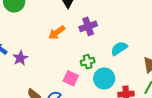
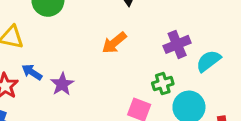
purple cross: (88, 26) -> (177, 44), moved

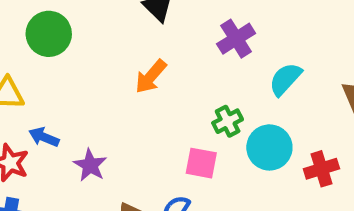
purple cross: (177, 44) -> (236, 39), moved
purple star: (62, 84) -> (90, 165), moved

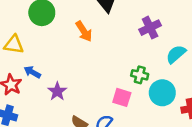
orange arrow: (151, 77) -> (84, 31), moved, turned -80
green cross: (228, 121) -> (140, 75), turned 35

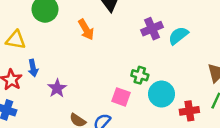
cyan semicircle: (176, 54) -> (178, 36), moved
blue arrow: (32, 72) -> (33, 68), turned -133

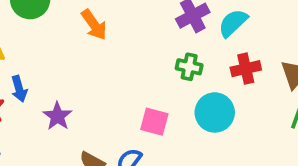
green cross: (140, 75) -> (189, 67), moved
red cross: (189, 111) -> (246, 69), moved

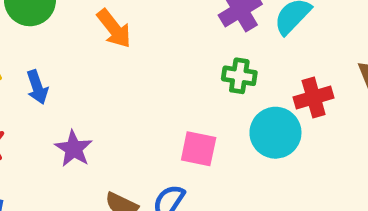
red cross: (246, 69) -> (314, 98), moved
blue arrow: (19, 89) -> (37, 87), moved

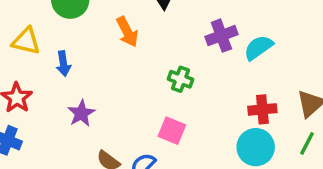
green cross: (239, 76) -> (181, 79), moved
cyan circle: (275, 133) -> (256, 147), moved

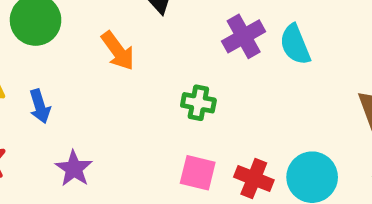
cyan semicircle: (258, 48) -> (295, 45), turned -68
red cross: (262, 109) -> (254, 178), moved, turned 36

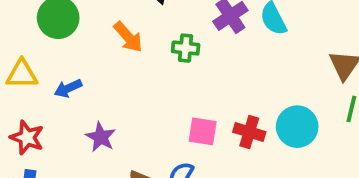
green cross: (198, 103) -> (186, 48), moved
blue arrow: (40, 106) -> (68, 88), turned 88

